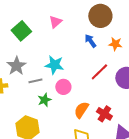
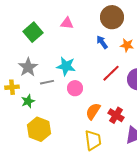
pink triangle: (55, 22) -> (67, 23), turned 48
green star: (44, 100) -> (28, 101), moved

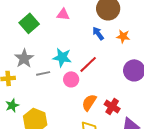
red line: (111, 73) -> (88, 64), moved
green star: (28, 101) -> (12, 105), moved

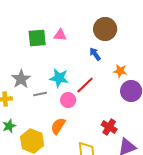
green square: (29, 23) -> (37, 38), moved, turned 36
orange star: (123, 36) -> (120, 71), moved
orange semicircle: (89, 102) -> (58, 126), moved

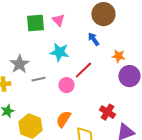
pink triangle: (60, 35) -> (58, 20), turned 40
cyan star: (59, 78) -> (59, 52), moved
orange semicircle: (58, 126) -> (63, 119), moved

